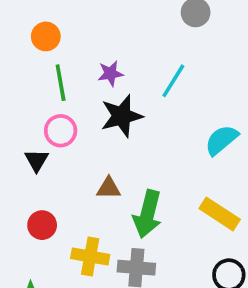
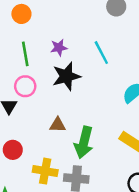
orange circle: (46, 36) -> (21, 14), moved
cyan line: (173, 81) -> (101, 53), turned -60

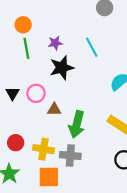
orange circle: (21, 14) -> (23, 25), moved
pink circle: (25, 86) -> (36, 93), moved
red circle: (13, 150) -> (16, 143), moved

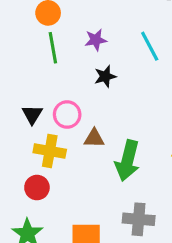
black star: (62, 68) -> (105, 76), size x0.6
yellow cross: (44, 149) -> (50, 151), moved
gray cross: (70, 156) -> (139, 219), moved

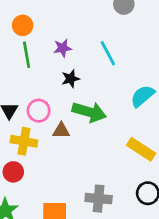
green arrow: (127, 161) -> (89, 112), moved, turned -88

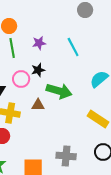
black star: (71, 79) -> (38, 70), moved
pink circle: (39, 111) -> (21, 79), moved

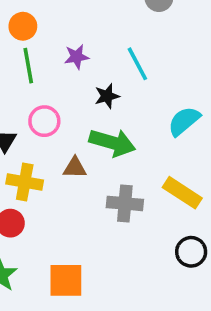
black star: (38, 70) -> (107, 96), moved
gray cross: (66, 156) -> (125, 203), moved

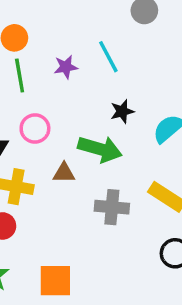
cyan line: (137, 64) -> (108, 57), moved
black star: (107, 96) -> (122, 111), moved

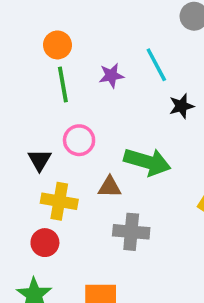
black star: (122, 111) -> (181, 106), moved
gray cross: (112, 207) -> (131, 232), moved

